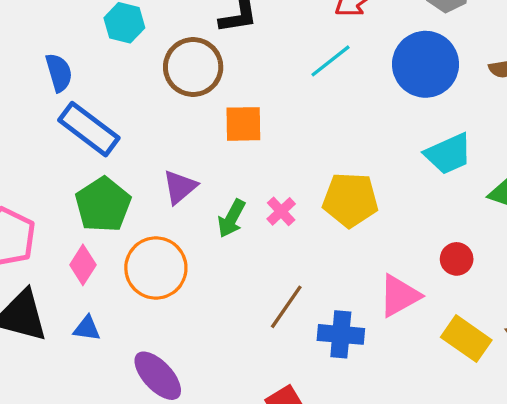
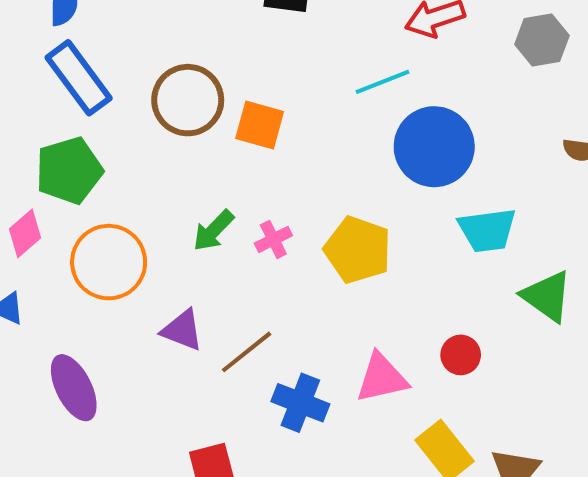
blue circle: (426, 64) -> (434, 147), moved
brown circle: (193, 67) -> (188, 100), moved
purple triangle: (180, 187) -> (182, 330), moved, turned 45

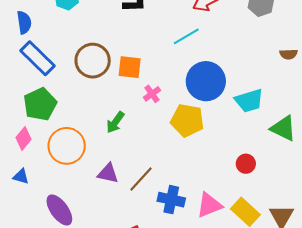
blue circle: (434, 147) -> (206, 81), moved
pink cross: (273, 239) -> (152, 94), moved
pink triangle: (382, 378) -> (209, 205), moved

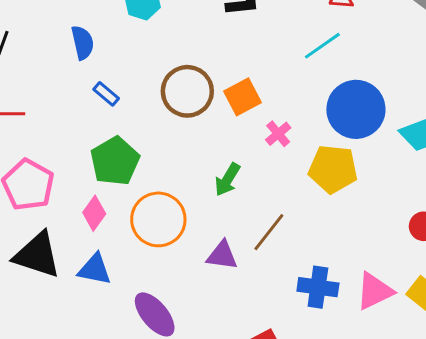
blue rectangle: (38, 58) -> (106, 94), size x0.5
orange square: (130, 67) -> (242, 97), turned -30
blue triangle: (21, 176) -> (95, 269), size x1.4
brown line: (141, 179) -> (269, 232), moved

